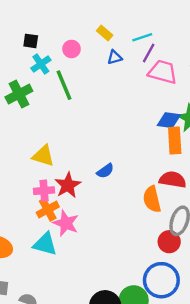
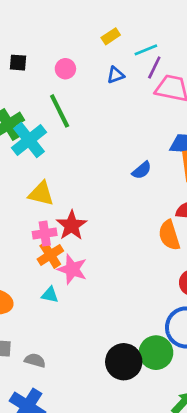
yellow rectangle: (105, 33) -> (111, 36), moved, turned -70
cyan cross: (41, 64) -> (29, 140), moved, size x1.5
blue semicircle: (105, 171) -> (142, 170), moved
cyan triangle: (45, 244) -> (50, 295), size x0.6

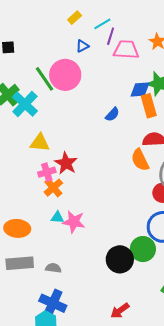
pink circle: (65, 69) -> (65, 75), moved, size x2.0
pink star: (72, 269) -> (74, 222), moved

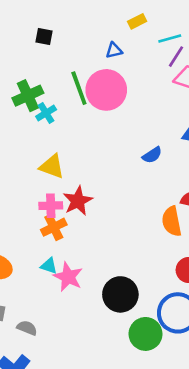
blue triangle: (82, 46) -> (114, 50), moved
cyan cross: (25, 104) -> (46, 113), size x0.6
black circle: (120, 259) -> (120, 294), moved

